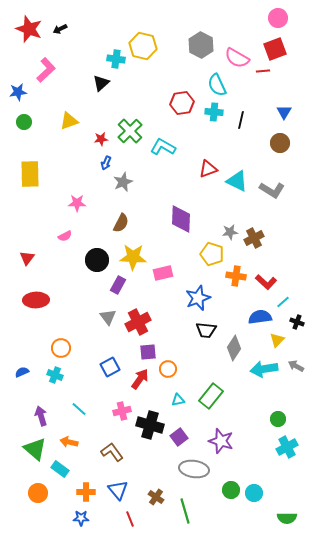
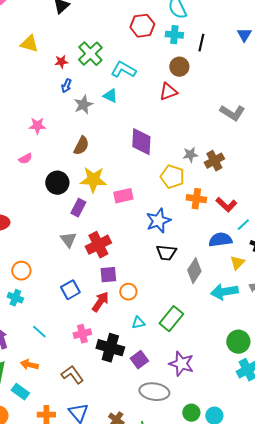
yellow triangle: (69, 121) -> (29, 44), turned 36
brown circle: (280, 143) -> (179, 67), moved
cyan triangle: (237, 181) -> (110, 96), moved, size x0.7
green circle: (278, 419) -> (238, 342), size x1.5

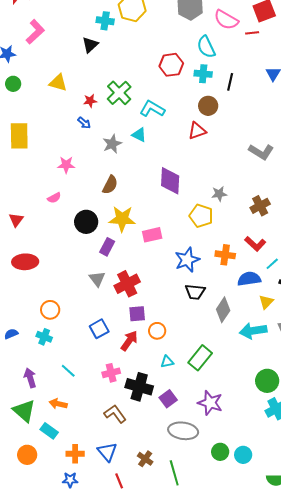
blue arrow: (66, 86) -> (84, 123), moved, turned -72
brown cross: (214, 161) -> (260, 206), moved
orange cross: (196, 199) -> (225, 255), moved
brown L-shape: (72, 375) -> (115, 414), moved

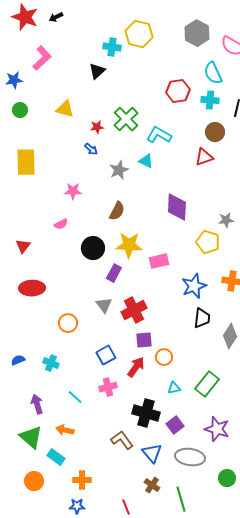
black trapezoid: (195, 292) -> (202, 318), turned -90
orange circle: (50, 310) -> (68, 323), moved
pink cross: (111, 373) -> (108, 387), moved
blue triangle: (107, 452) -> (152, 453), moved

